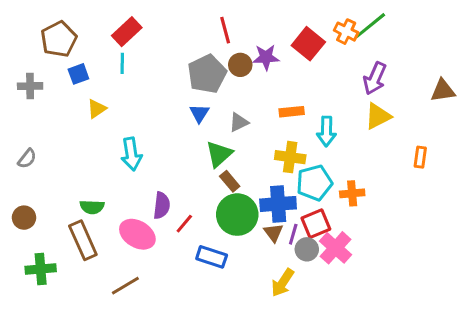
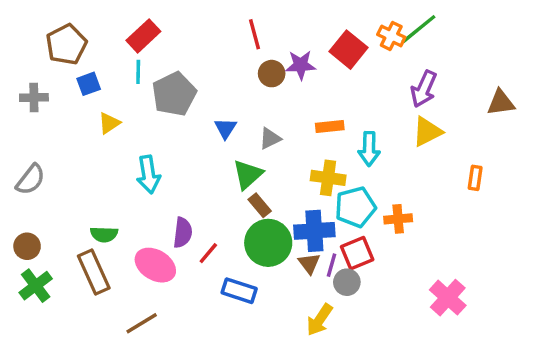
gray pentagon: (207, 74) -> (174, 94), moved
gray semicircle: (27, 159) -> (30, 180), size x1.4
pink cross: (336, 248) -> (448, 298), moved
green cross: (41, 269) -> (36, 286), moved, turned -32

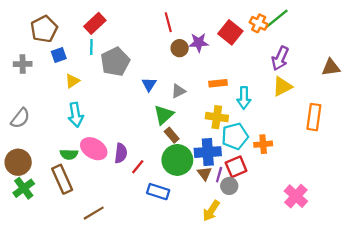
cyan arrow: (148, 174) -> (76, 115), moved
orange rectangle: (475, 178) -> (314, 117), size x1.6
brown circle: (27, 246) -> (18, 162), size x1.5
pink ellipse: (155, 265) -> (94, 149), moved

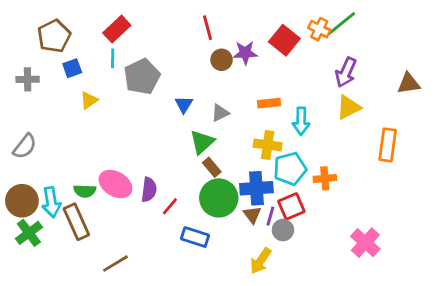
cyan arrow: (76, 115) -> (51, 202), moved

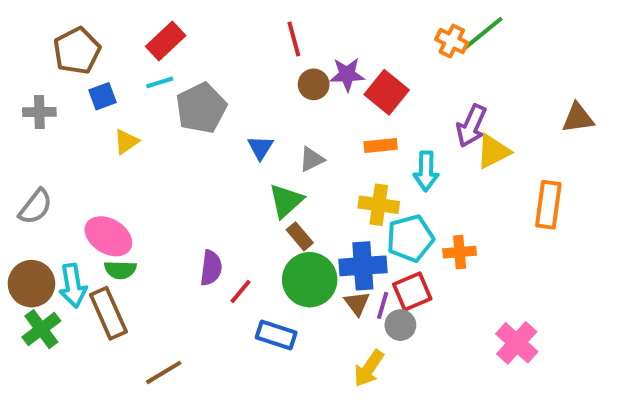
red square: (284, 40) -> (387, 92), moved
cyan line: (113, 58) -> (160, 82), turned 72
purple arrow: (346, 72) -> (471, 126), moved
pink ellipse: (115, 184) -> (108, 236), moved

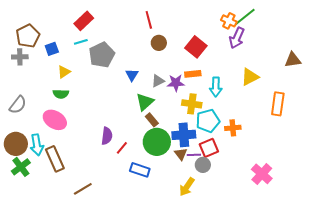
brown pentagon: (77, 51) -> (28, 36), moved
purple star: (347, 75) -> (176, 83), moved
purple arrow: (471, 126) -> (237, 38), moved
green semicircle: (120, 270) -> (61, 94), moved
purple line: (383, 305) -> (194, 155), turned 72

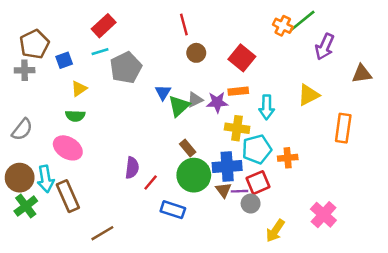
purple arrow: (237, 38) -> (325, 47), moved
green triangle: (145, 102) -> (179, 106), moved
yellow arrow: (187, 187) -> (275, 231), moved

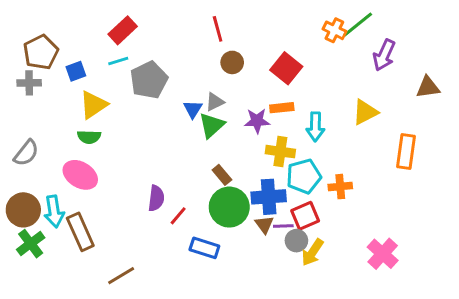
yellow triangle: (79, 89) -> (93, 105), size x1.5
gray triangle: (195, 100) -> (215, 102), moved
yellow arrow: (275, 231) -> (312, 252), moved

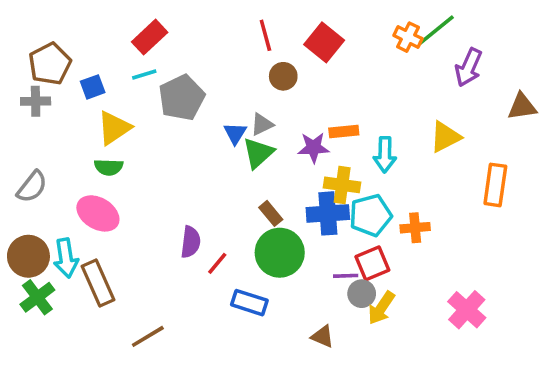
red square: (286, 68) -> (324, 42), moved
blue cross: (269, 197) -> (328, 213), moved
brown triangle: (264, 225) -> (322, 336), moved, turned -30

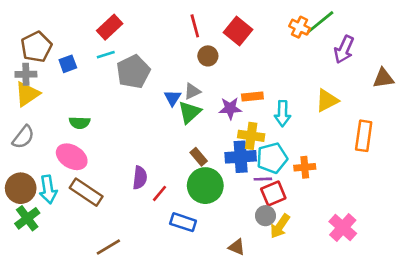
yellow triangle: (114, 128) -> (27, 94), moved
purple line: (346, 276) -> (263, 179), moved
brown rectangle: (98, 283) -> (86, 192), moved, turned -32

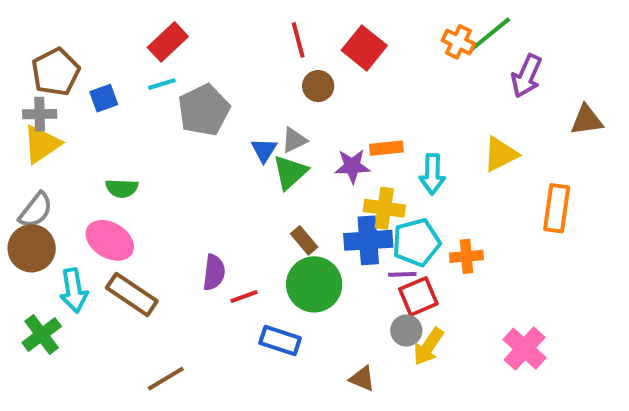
brown circle: (21, 188) -> (32, 248), moved
red line: (159, 193) -> (244, 296), turned 30

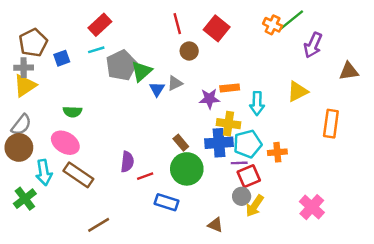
green triangle: (290, 172) -> (142, 71), moved

